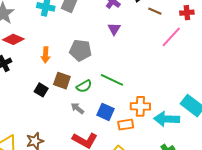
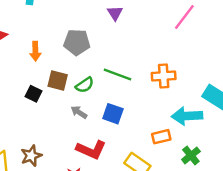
orange cross: (140, 106) -> (164, 76), moved
orange rectangle: (126, 125) -> (161, 137), moved

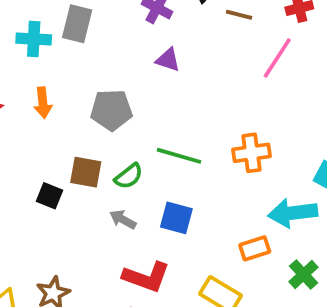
purple triangle: (115, 13) -> (168, 60), turned -35
orange arrow: (35, 51) -> (43, 103), moved

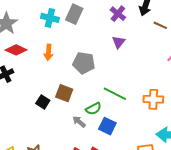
purple triangle: (168, 60) -> (119, 42), turned 40
green semicircle: (129, 176) -> (93, 109), moved

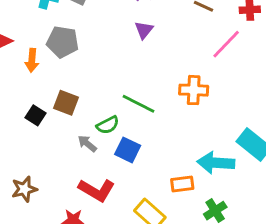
orange arrow: (48, 52) -> (32, 60), moved
gray pentagon: (84, 63) -> (63, 42), moved
orange cross: (153, 99) -> (194, 90), moved

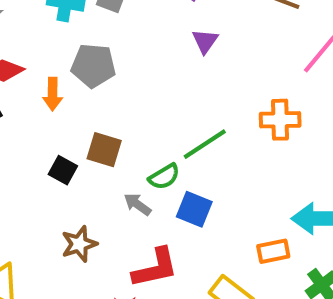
green line: (138, 104) -> (205, 144), turned -56
brown star: (24, 189) -> (79, 244), moved
red L-shape: (97, 190) -> (155, 268), turned -39

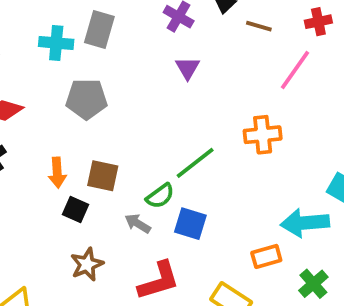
orange arrow: (53, 94) -> (57, 173), moved
black square: (63, 170) -> (76, 210), moved

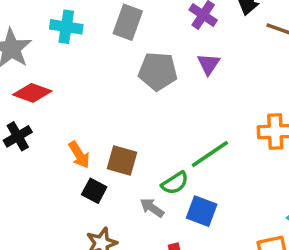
cyan cross: (56, 43) -> (66, 27), moved
gray pentagon: (87, 99) -> (158, 71), moved
orange arrow: (57, 173) -> (79, 155), turned -32

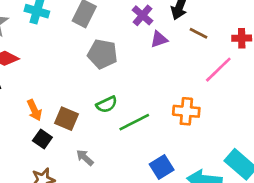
purple triangle: (208, 64) -> (159, 39), moved, turned 30
green semicircle: (175, 183) -> (107, 104), moved
blue square: (202, 211) -> (162, 167), moved, turned 30

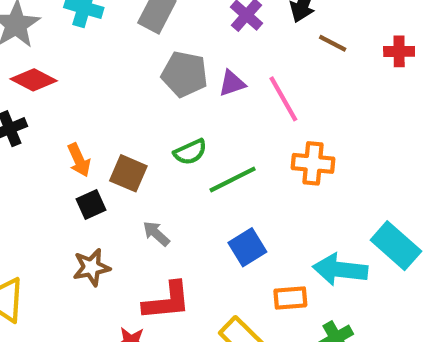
purple triangle: (159, 39) -> (232, 83), moved
pink line: (218, 70) -> (283, 99), moved, turned -76
black square: (42, 139) -> (91, 205), turned 30
blue square: (162, 167) -> (247, 247), moved

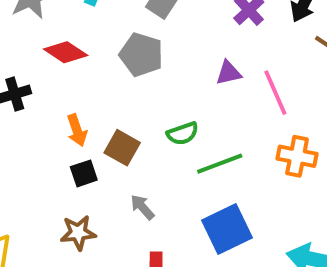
gray pentagon: (184, 74) -> (141, 55), moved
red diamond: (34, 80) -> (66, 52), moved
blue square: (247, 247) -> (227, 229), size x1.4

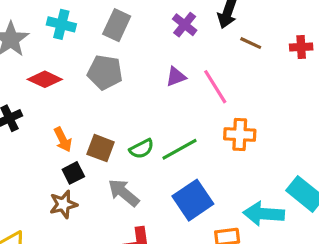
green semicircle: (183, 134) -> (142, 149), moved
gray arrow: (142, 207) -> (124, 193), size x1.5
brown star: (78, 233) -> (63, 204), moved

